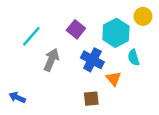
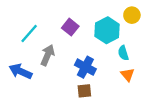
blue cross: (92, 60) -> (85, 67), moved
orange triangle: (114, 79) -> (128, 75), moved
blue arrow: (17, 97) -> (21, 71), moved, size x1.5

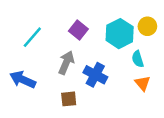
yellow circle: (132, 15) -> (147, 26), moved
gray arrow: (48, 55) -> (66, 63), moved
brown square: (84, 91) -> (69, 99), moved

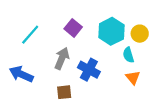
yellow circle: (147, 26) -> (140, 34), moved

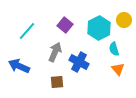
yellow circle: (140, 34) -> (124, 20), moved

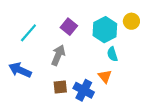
cyan semicircle: (114, 49) -> (112, 54), moved
blue cross: (79, 62) -> (84, 90), moved
orange triangle: (118, 69) -> (105, 76), moved

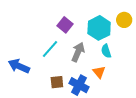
cyan line: (28, 33) -> (50, 49), moved
gray arrow: (58, 55) -> (78, 52), moved

